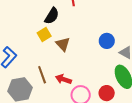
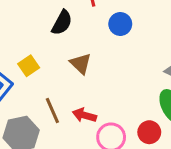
yellow square: (44, 34) -> (29, 66), moved
blue circle: (107, 41) -> (120, 24), moved

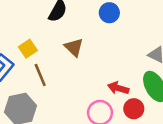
brown line: (52, 110) -> (40, 75), moved
red arrow: (84, 115) -> (118, 88), moved

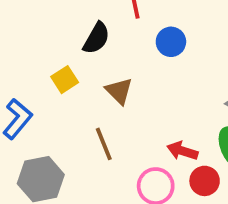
yellow square: (28, 49) -> (65, 80), moved
brown line: (40, 75) -> (104, 144), moved

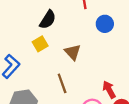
black semicircle: (96, 38) -> (48, 20), moved
red arrow: (182, 151) -> (109, 90), turned 42

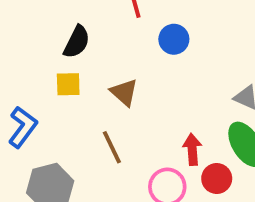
yellow square: (40, 44) -> (68, 84), turned 35
red arrow: (109, 90) -> (192, 149), turned 30

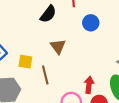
black semicircle: (77, 42) -> (48, 14), moved
yellow square: (68, 84) -> (25, 62), moved

